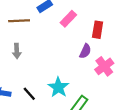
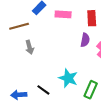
pink rectangle: (68, 19) -> (63, 14), turned 63
gray arrow: (17, 51) -> (30, 47), moved

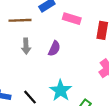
purple semicircle: (85, 40) -> (54, 48), moved

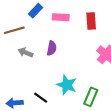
gray arrow: (26, 46) -> (26, 52), turned 128

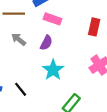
pink rectangle: (61, 17) -> (53, 19), moved
cyan star: (67, 85) -> (53, 70), moved

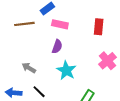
gray arrow: (19, 39) -> (29, 68), moved

